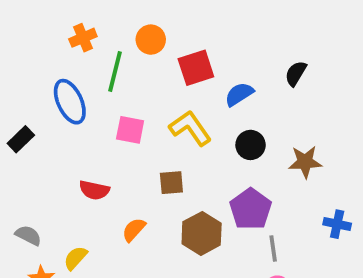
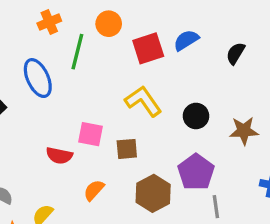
blue semicircle: (239, 94) -> (186, 40), moved
pink square: (130, 130) -> (91, 134), moved

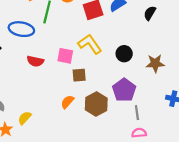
blue ellipse: (38, 78) -> (21, 29), turned -55
pink square: (91, 134) -> (65, 56), moved
red semicircle: (59, 156) -> (35, 61), moved
orange semicircle: (94, 190) -> (67, 102), moved

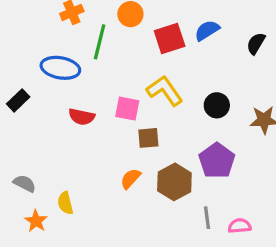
gray line: (137, 113) -> (207, 218), moved
yellow semicircle: (25, 118) -> (65, 203), turned -56

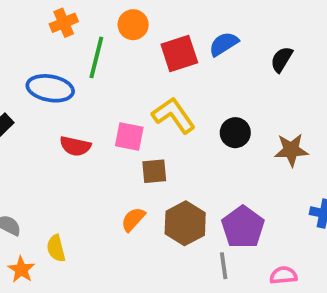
purple pentagon: (217, 161) -> (243, 227), moved
pink semicircle: (240, 226) -> (283, 275), moved

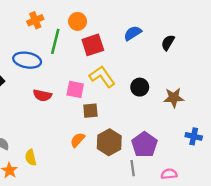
red square: (179, 54) -> (93, 45), moved

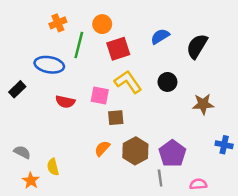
black semicircle: (168, 43) -> (197, 46), size x1.5
black circle: (140, 87) -> (167, 82), moved

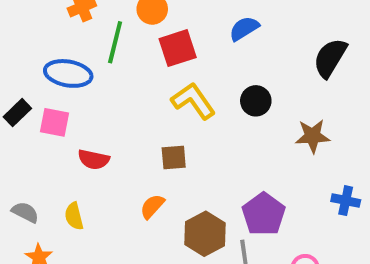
black semicircle: (197, 46) -> (330, 58), moved
pink square: (100, 96) -> (55, 122), moved
red semicircle: (65, 102) -> (94, 159), moved
brown hexagon: (135, 151) -> (205, 234), moved
yellow semicircle: (53, 167) -> (74, 216), moved

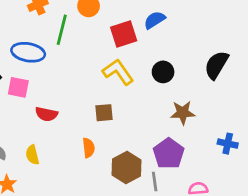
red square: (178, 48) -> (124, 34), moved
black semicircle: (330, 58) -> (216, 65), moved
brown star: (312, 136) -> (183, 113), moved
orange semicircle: (152, 206) -> (89, 148), turned 132

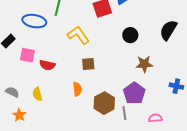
yellow L-shape: (118, 72) -> (78, 35), moved
pink square: (18, 87) -> (27, 55), moved

